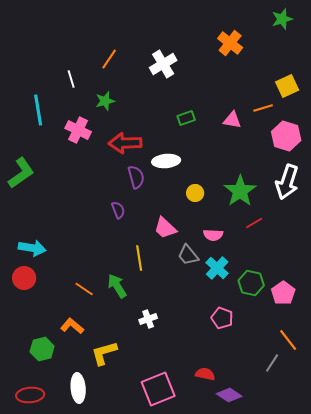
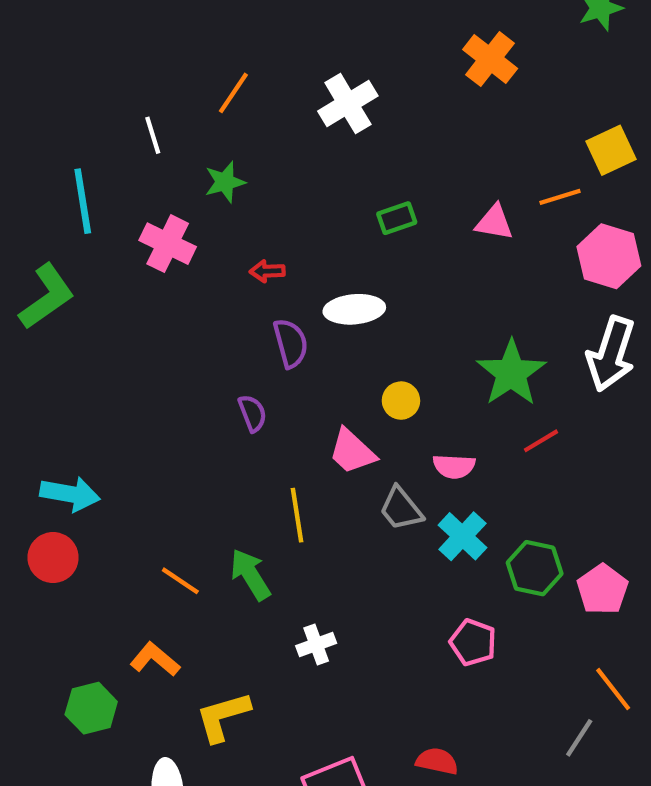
red arrow: (125, 143) -> (267, 271), size x0.5
green L-shape: (21, 173) -> (47, 297), moved
yellow circle: (195, 193) -> (401, 401), moved

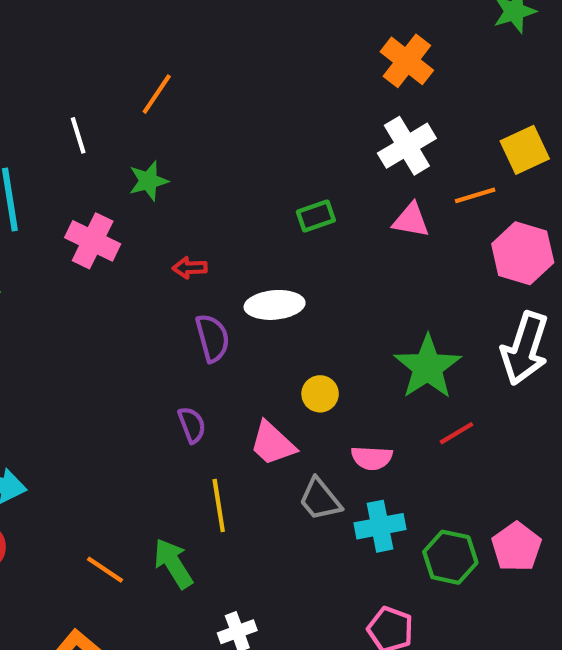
white cross: (348, 104) -> (407, 146), moved
purple semicircle: (252, 413) -> (192, 425), moved
cyan cross: (462, 536) -> (380, 526), turned 36
pink pentagon: (603, 589) -> (516, 547), moved

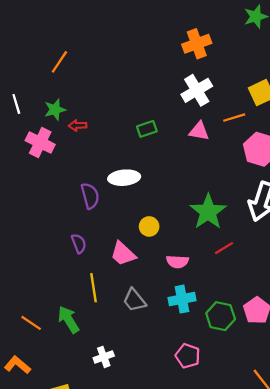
orange cross: (407, 61) -> (197, 44), turned 32
white line: (78, 135) -> (16, 104), moved
pink cross: (93, 241) -> (40, 142), moved
red arrow: (190, 268) -> (78, 125), moved
gray trapezoid: (320, 499) -> (134, 300), moved

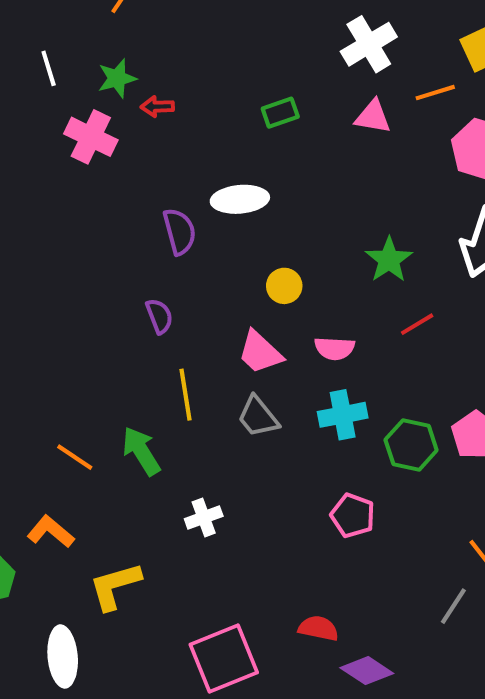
green star: (208, 212) -> (389, 260), size x0.7
pink trapezoid: (123, 254) -> (260, 352), moved

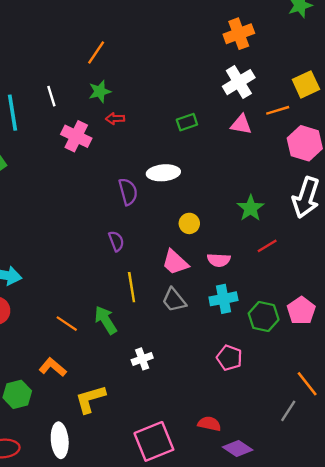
green star: (117, 78) -> (100, 91), moved

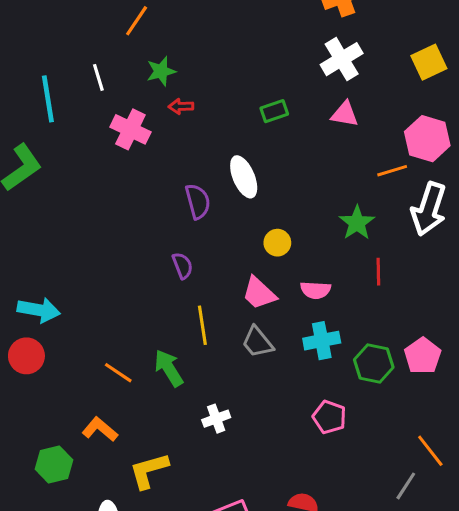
orange line: (96, 53) -> (137, 21), moved
orange line: (278, 110) -> (392, 171), moved
white ellipse: (163, 173) -> (244, 177), turned 72
red line: (267, 246) -> (378, 272), turned -60

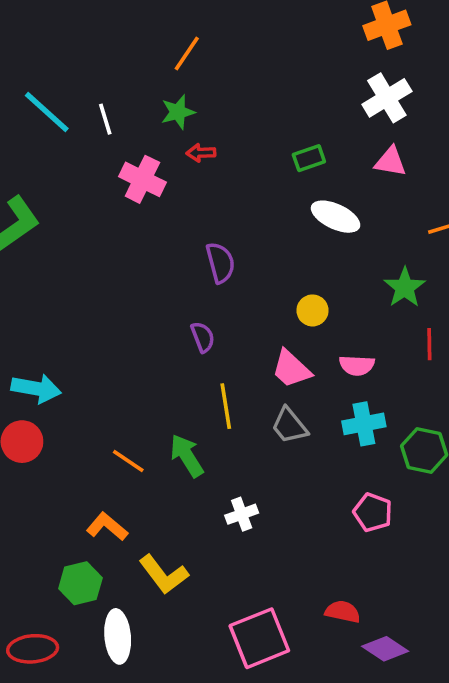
orange line: (137, 21) -> (187, 54), moved
cyan line: (48, 99) -> (47, 112), moved, turned -39
white ellipse: (244, 177) -> (336, 217), moved, turned -42
green hexagon: (54, 464) -> (80, 583), moved
yellow L-shape: (149, 471) -> (164, 574), turned -111

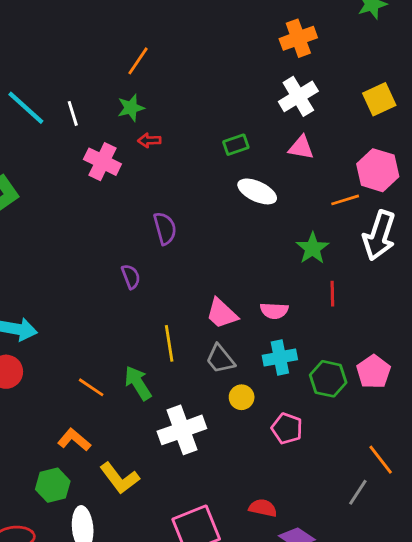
yellow circle: (313, 310) -> (242, 397), moved
purple semicircle: (203, 337) -> (131, 277), moved
white cross: (242, 514) -> (182, 430), size x1.8

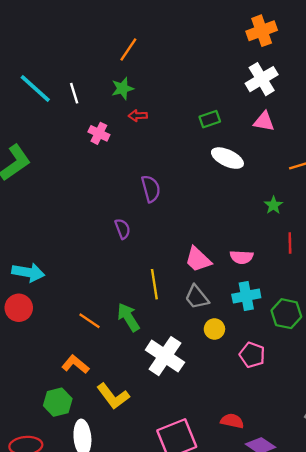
pink cross: (102, 162) -> (99, 133), size x0.7
green star: (313, 248) -> (273, 205), size x0.7
white cross: (182, 430) -> (165, 356), turned -36

